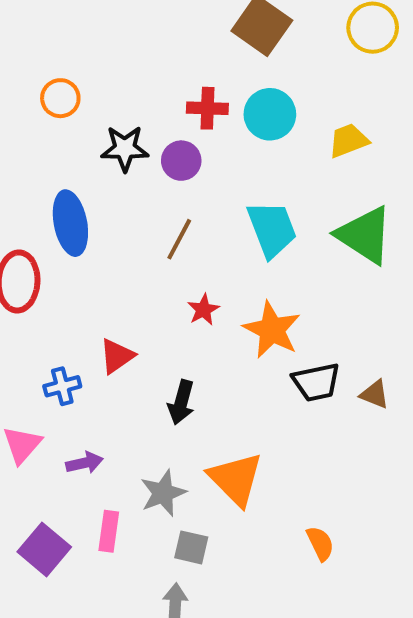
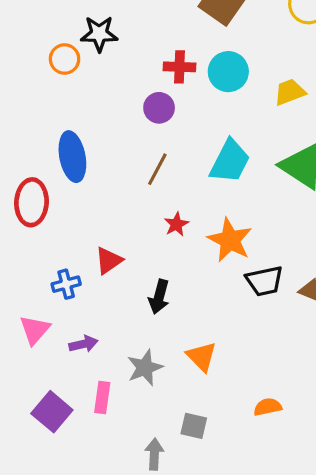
black star: (125, 149) -> (99, 34), moved
cyan trapezoid: (272, 229) -> (230, 161), turned 48
orange triangle: (236, 479) -> (202, 357), size x0.7
orange semicircle: (320, 543) -> (268, 407), turned -76
gray square: (191, 547) -> (194, 426), moved

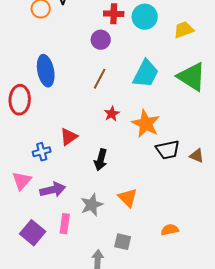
purple arrow: (83, 344) -> (53, 190), size x1.4

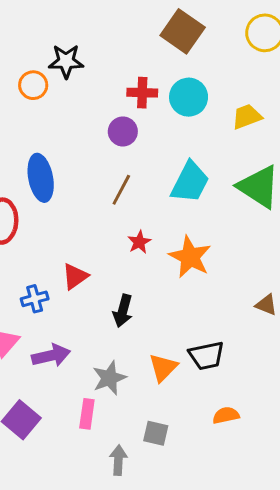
black trapezoid: (168, 150) -> (206, 356), moved
orange triangle: (128, 198) -> (163, 368), turned 30
pink rectangle: (65, 224) -> (87, 414), moved

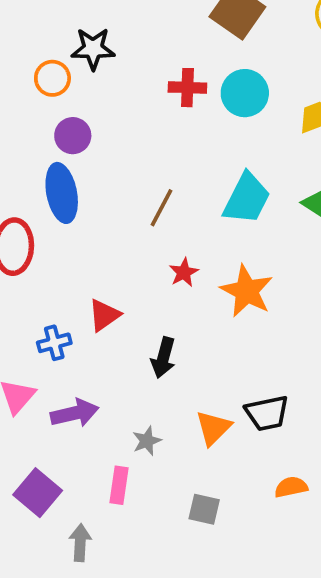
purple circle: (123, 131) -> (73, 136), moved
gray star: (109, 378) -> (147, 441), size x0.7
gray arrow: (118, 460) -> (80, 543), moved

